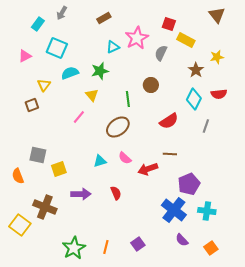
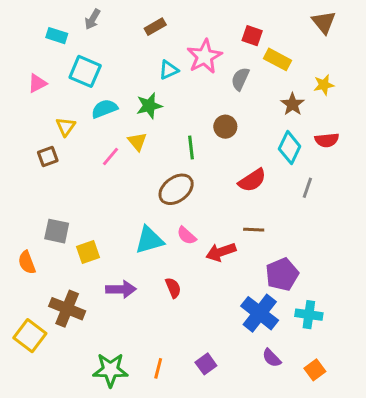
cyan rectangle: (38, 24) -> (57, 36), turned 72
pink line: (79, 117) -> (110, 156), moved
cyan triangle: (100, 161) -> (149, 240), size x1.5
green star: (74, 248) -> (110, 370), turned 30

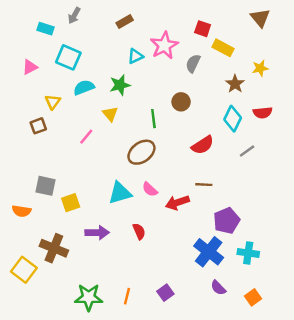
pink line: (110, 156) -> (86, 137), moved
gray line: (307, 188) -> (247, 151), turned 35
orange semicircle: (27, 262) -> (21, 211), turned -60

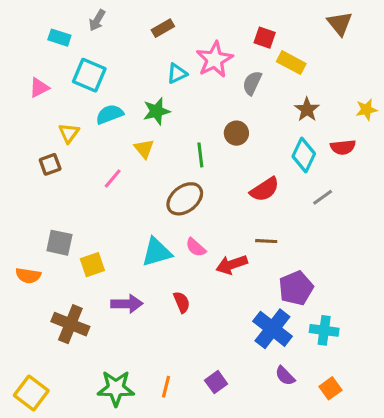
yellow star: (260, 68) -> (366, 110), moved
yellow square: (24, 270) -> (31, 393), moved

